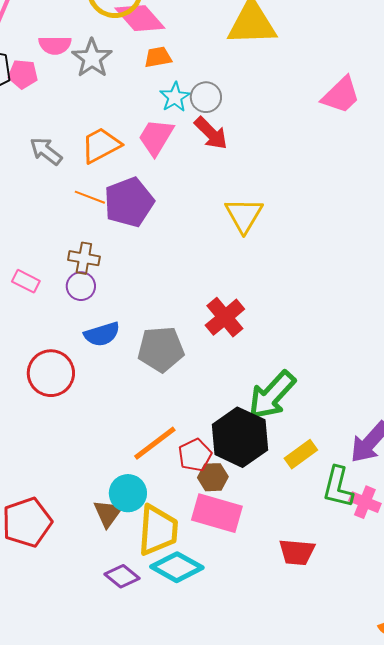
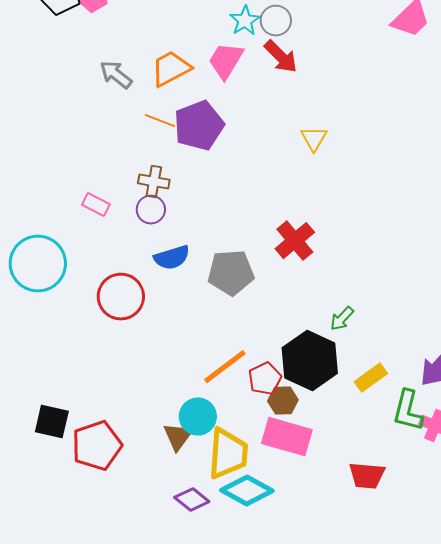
yellow triangle: (244, 215) -> (314, 139), size x0.7
green arrow: (272, 395) -> (342, 319), size x0.5

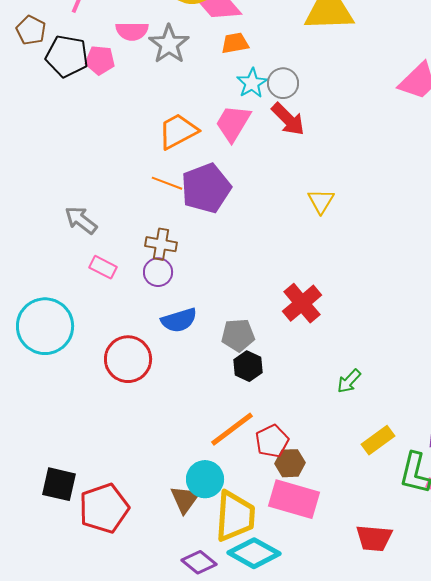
gray arrow: (116, 75) -> (81, 220), moved
gray pentagon: (231, 273) -> (238, 335), size x0.7
black hexagon: (310, 361) -> (248, 366), moved, size x0.5

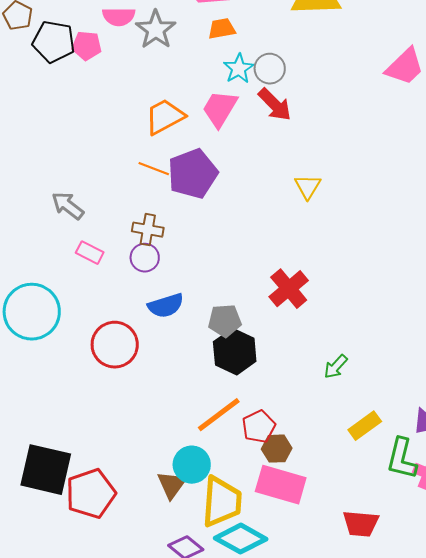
black hexagon: (248, 366) -> (235, 352), size x1.5
black square: (59, 484) -> (46, 470), size x1.5

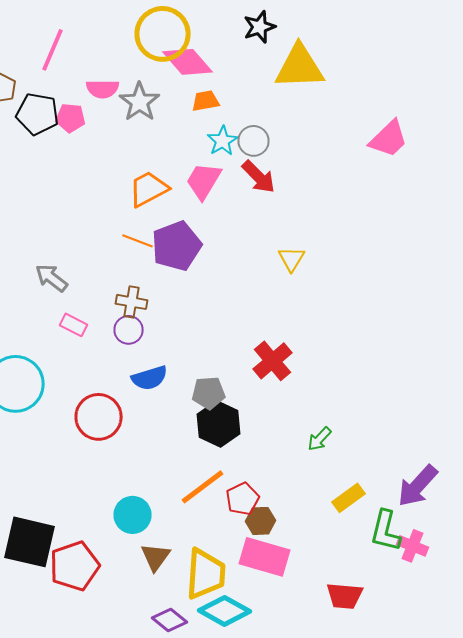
cyan circle: (192, 465) -> (132, 515), moved

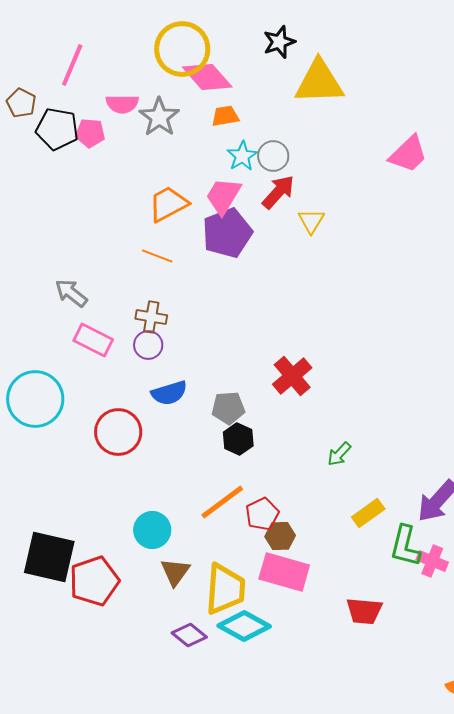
red arrow: (258, 177) -> (278, 192), turned -93
purple pentagon: (176, 246) -> (227, 233), moved
yellow triangle: (292, 259) -> (311, 221), moved
pink rectangle: (74, 325) -> (93, 340), size x1.4
black hexagon: (218, 424) -> (238, 439), size x0.7

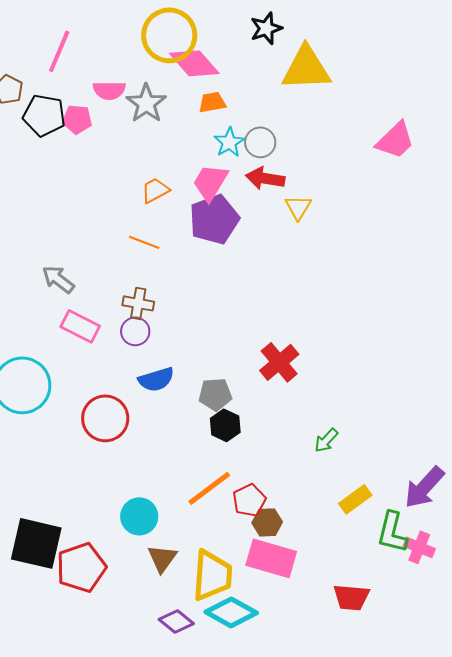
red arrow: (278, 192) -> (265, 178), turned -123
orange trapezoid: (168, 204) -> (155, 190), size x0.7

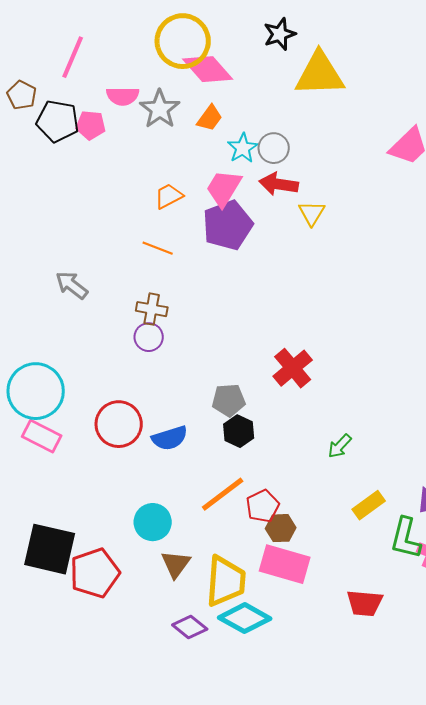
orange trapezoid: (212, 102) -> (210, 118), moved, turned 136
pink rectangle: (80, 326) -> (42, 436), moved
blue semicircle: (156, 379) -> (170, 438), moved

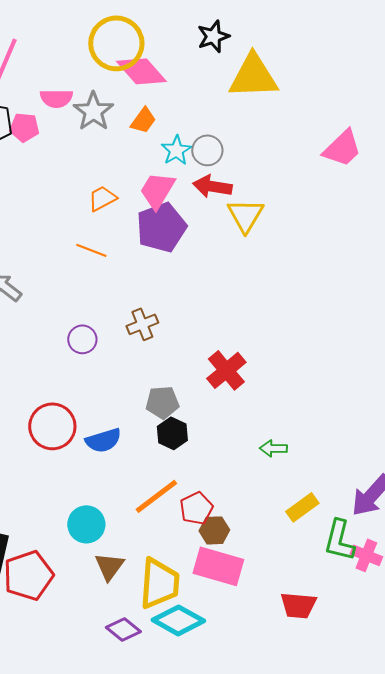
yellow triangle: (312, 213) -> (245, 215), size x1.4
brown cross: (152, 309) -> (142, 324), moved, turned -32
green arrow: (340, 446) -> (273, 448), turned 48

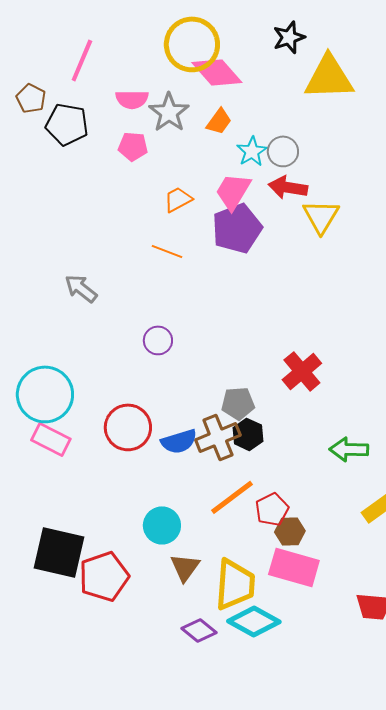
pink pentagon: (24, 127) -> (133, 146), moved
brown cross: (142, 324) -> (218, 437), moved, size x1.4
green arrow: (273, 448) -> (349, 449), size x1.4

